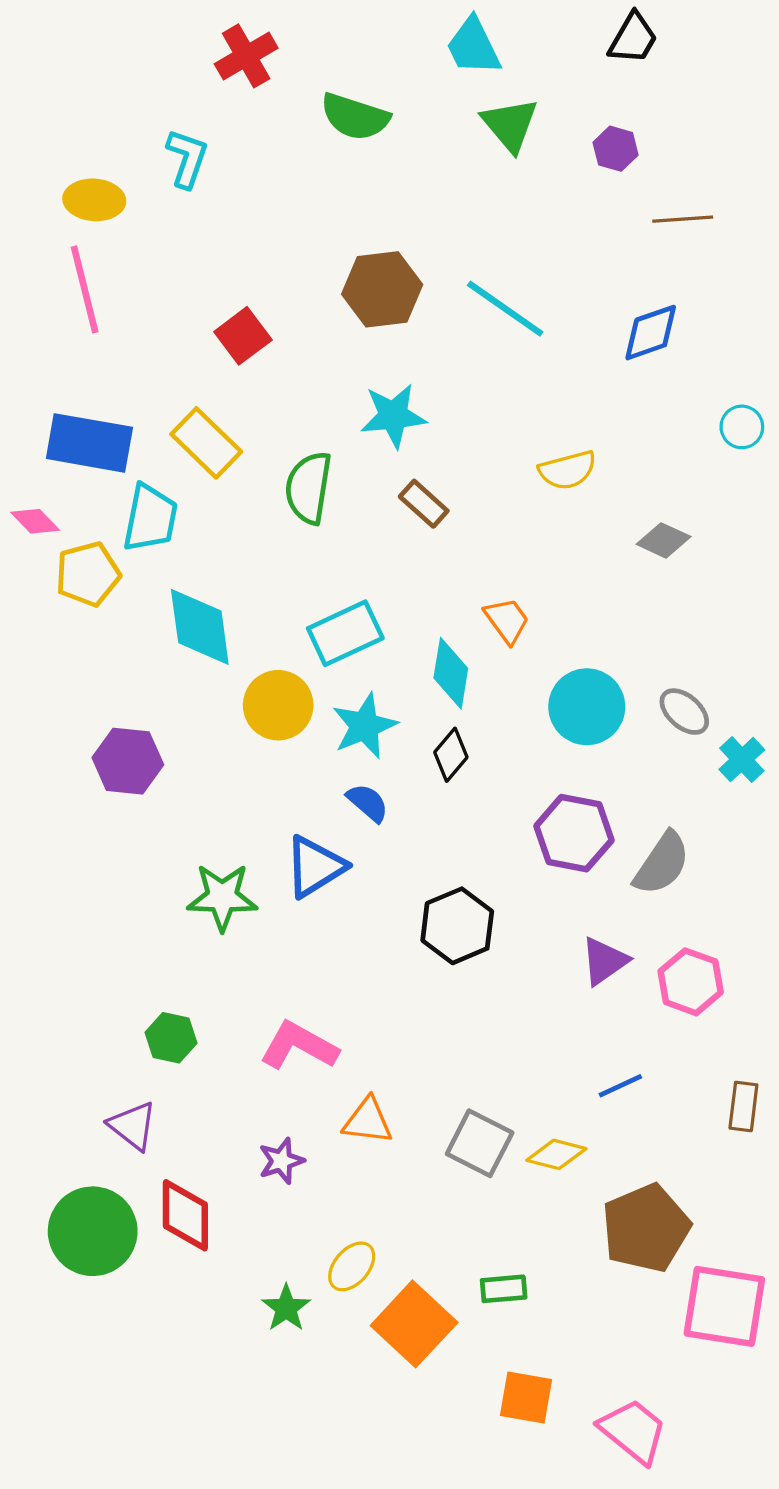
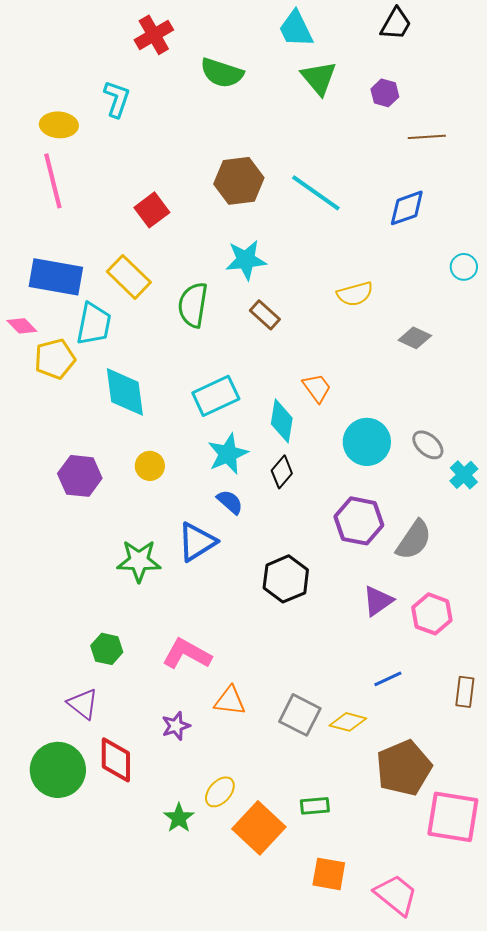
yellow circle: (278, 705) -> (150, 466), moved, size x0.7

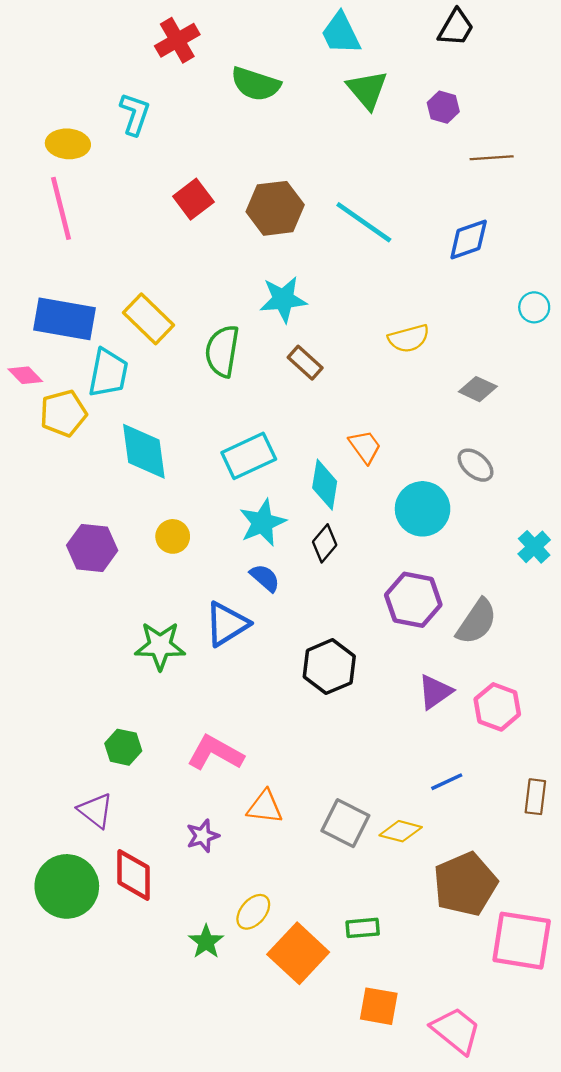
red square: (152, 210) -> (193, 199), moved
gray ellipse: (428, 445) -> (475, 465), moved

